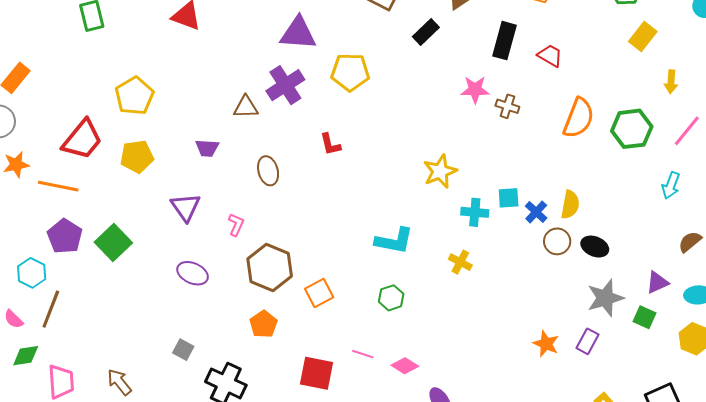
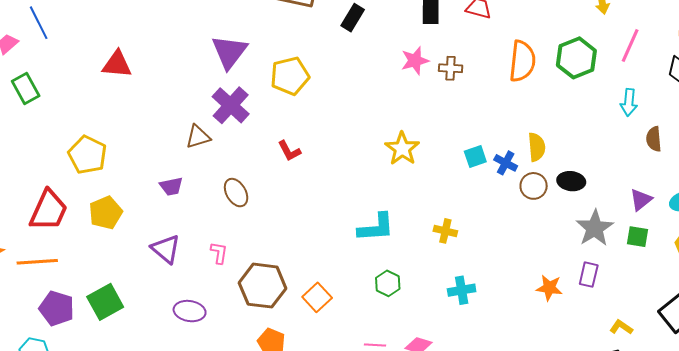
purple triangle: (298, 33) -> (229, 52), turned -42
cyan cross: (475, 212) -> (462, 290), moved
green square: (113, 242) -> (105, 302), turned 30
brown semicircle: (690, 242) -> (654, 139), moved, turned -40

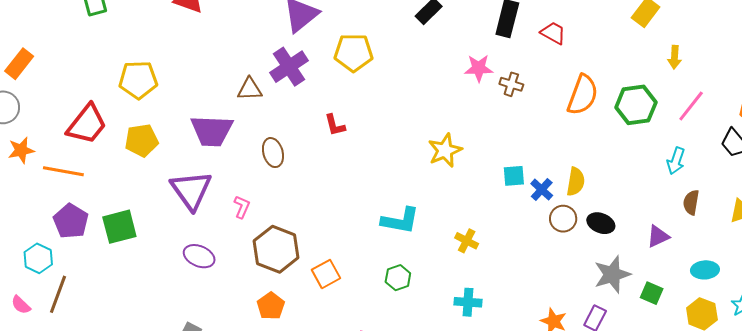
yellow pentagon: (87, 155) -> (138, 80), turned 30
purple trapezoid: (171, 186) -> (212, 131), size x1.8
purple triangle: (641, 200) -> (658, 236), moved
purple triangle: (166, 249) -> (191, 190), size x1.4

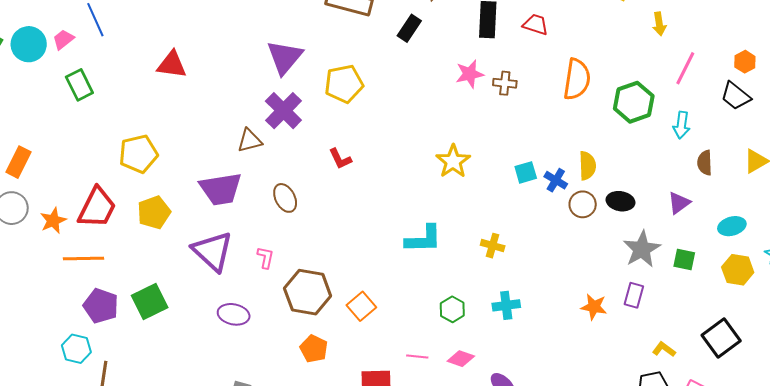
green hexagon: (636, 105) -> (634, 102), moved
orange star: (21, 150) -> (53, 221), moved
green hexagon: (398, 278) -> (452, 309), moved

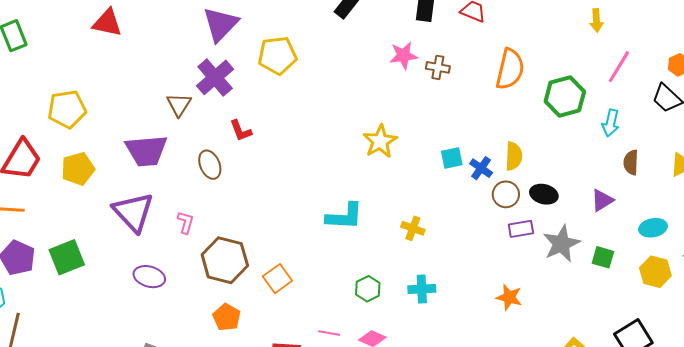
brown triangle: (250, 141) -> (179, 105), turned -48
red L-shape: (340, 159) -> (241, 131), moved
purple rectangle: (634, 295) -> (521, 229), moved, turned 60

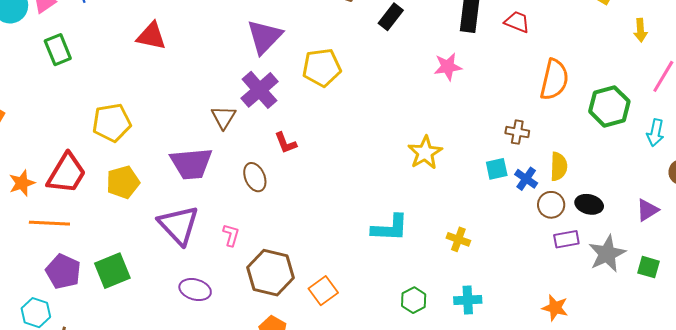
brown cross: (438, 67) -> (517, 132), moved

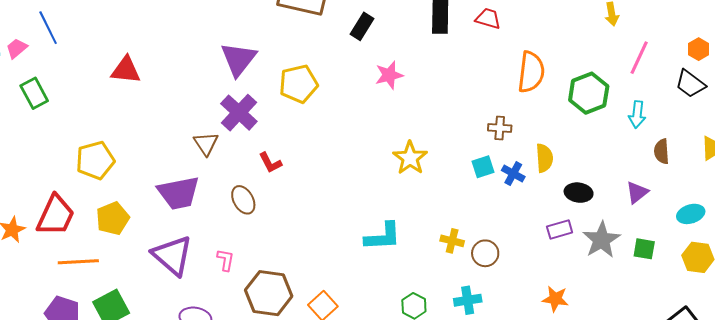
pink star: (448, 67) -> (389, 75), moved
brown circle: (551, 205) -> (485, 253), moved
orange line: (49, 223) -> (78, 262), moved

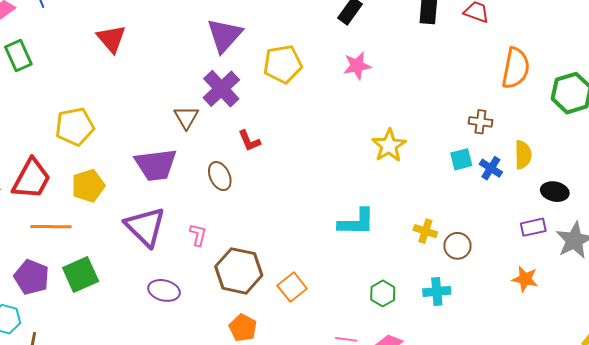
red triangle: (126, 70) -> (111, 39), turned 40
pink star: (389, 75) -> (357, 66), moved
orange star: (555, 299) -> (525, 279), moved

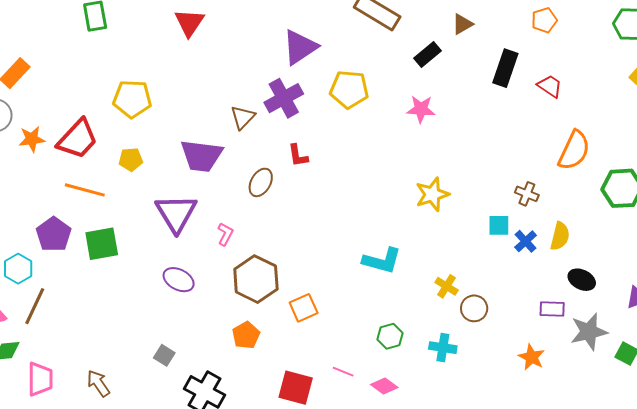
brown ellipse: (220, 176) -> (261, 182), turned 40
yellow pentagon: (88, 186) -> (131, 160), size x0.7

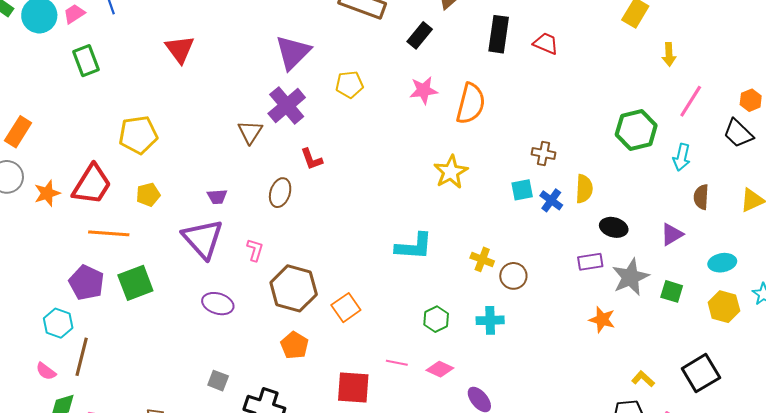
yellow pentagon: (349, 89) -> (349, 84), size x0.7
orange semicircle: (574, 150) -> (471, 104), moved
purple trapezoid: (201, 156) -> (217, 197), moved, size x0.5
orange star: (532, 357) -> (602, 320), moved

